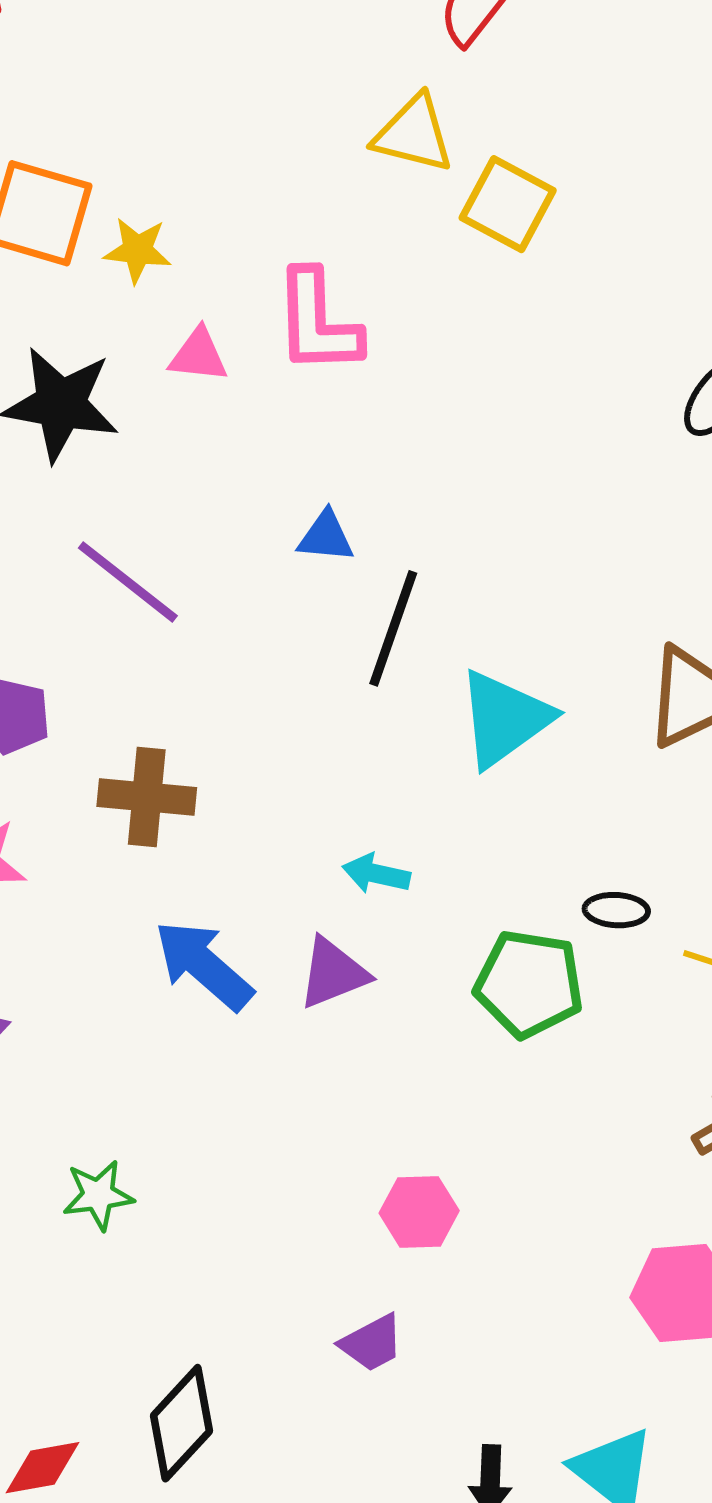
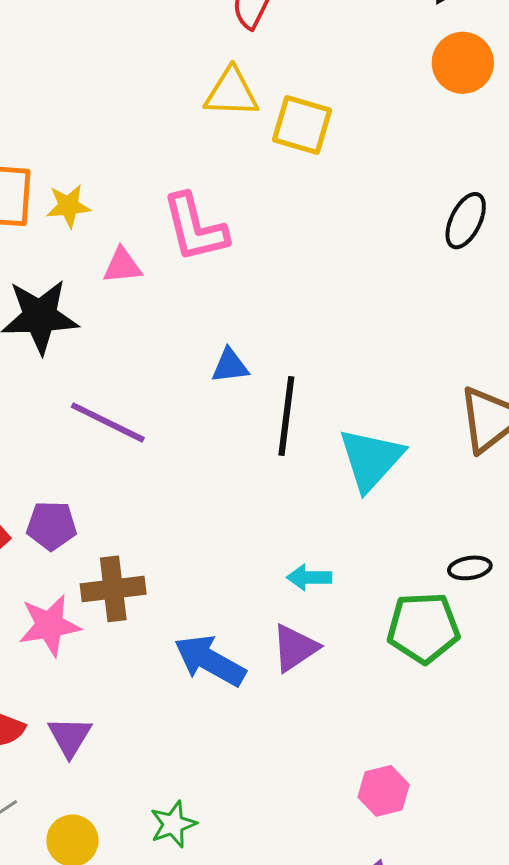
brown cross: (147, 797) -> (113, 589), moved

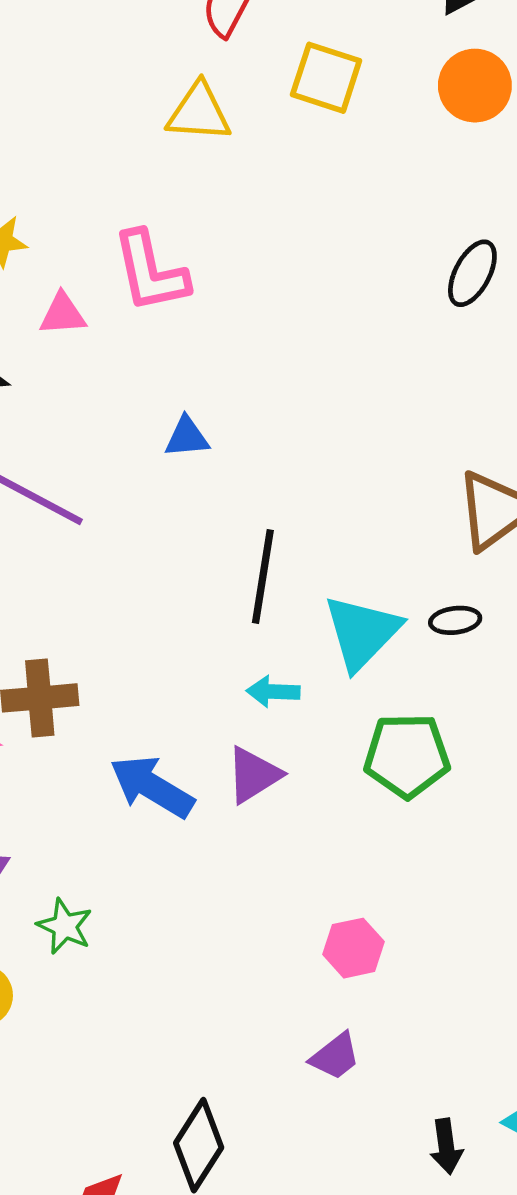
yellow square: (302, 125) -> (326, 78), moved
black line: (286, 416) -> (263, 577), moved
cyan triangle: (371, 459) -> (362, 632), moved
black ellipse: (470, 568) -> (455, 620), moved
green star: (173, 824) -> (65, 926), moved, turned -30

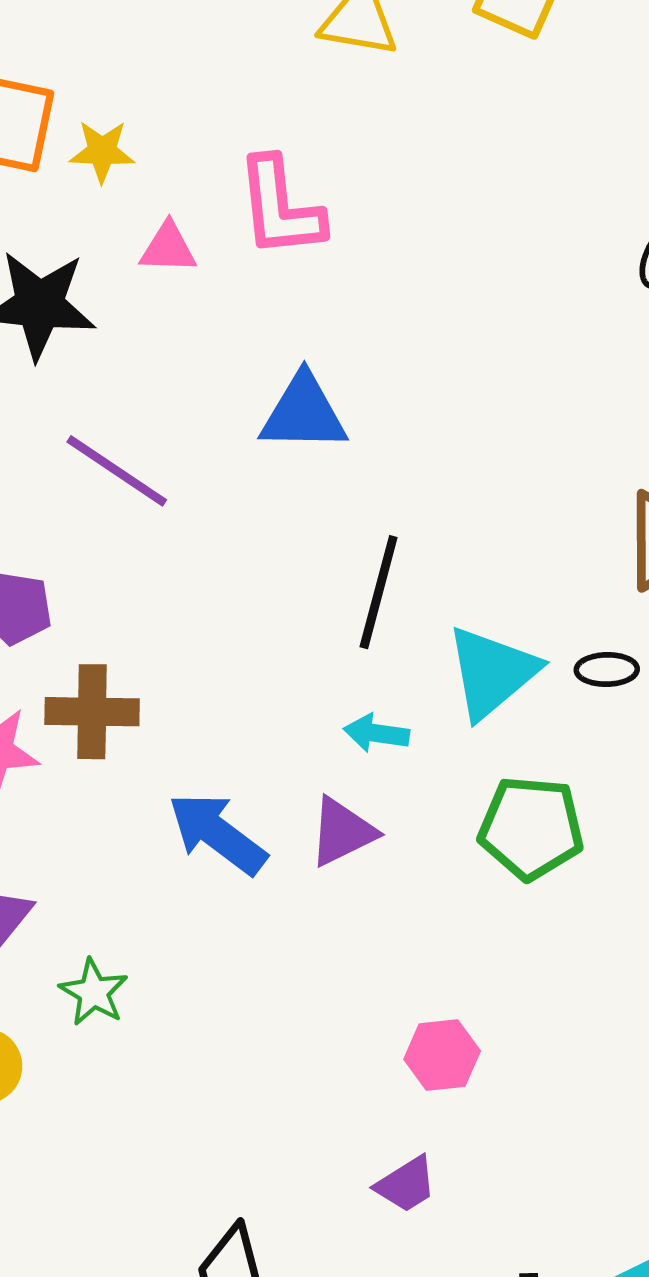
blue triangle: (187, 437) -> (304, 413), size x1.6

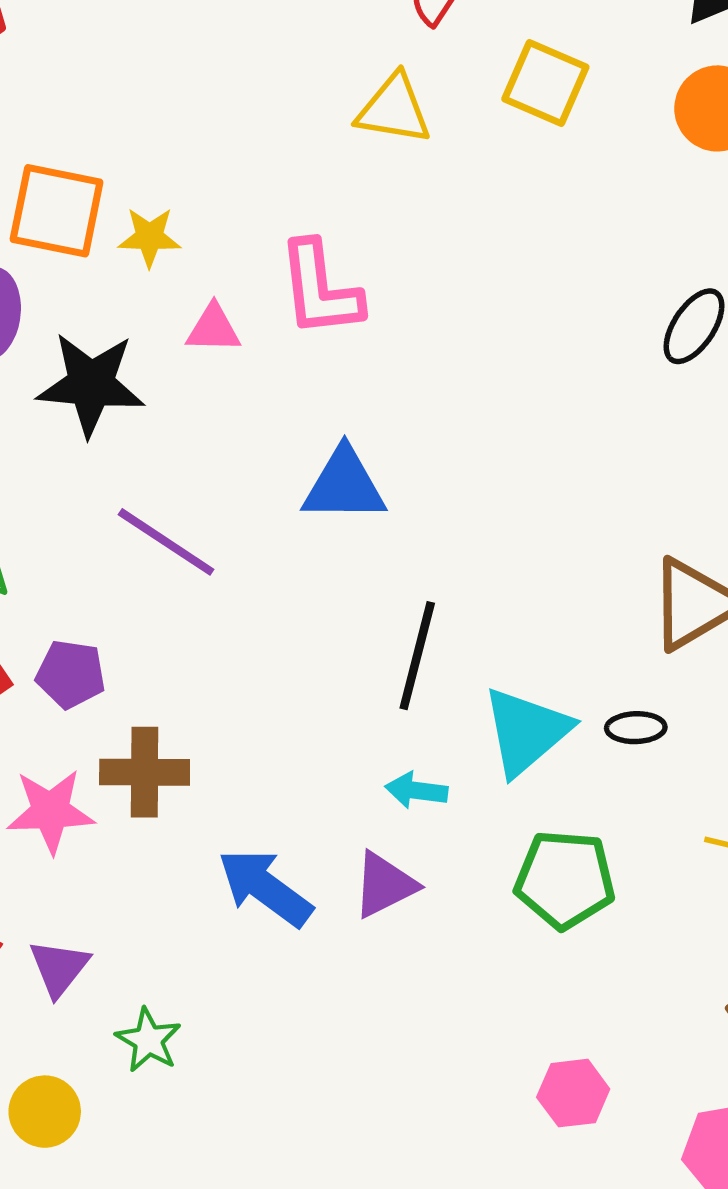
pink hexagon: (442, 1055) -> (573, 1093), moved

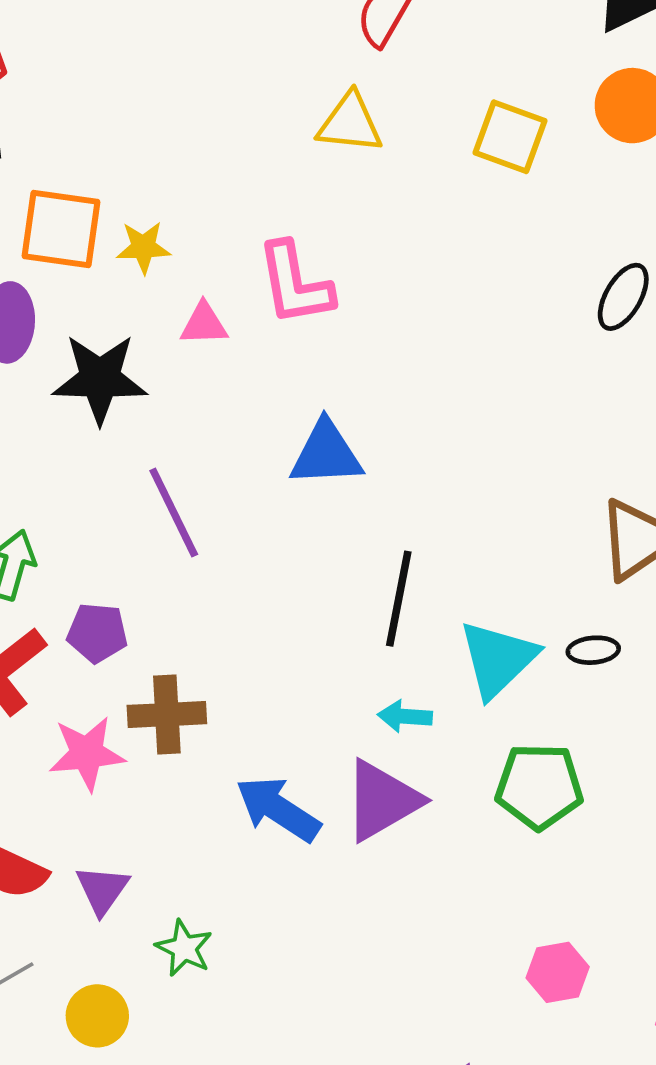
yellow square: (545, 83) -> (510, 137), moved
purple line: (166, 542) -> (174, 512), turned 34
purple triangle: (385, 885) -> (382, 800), size x1.4

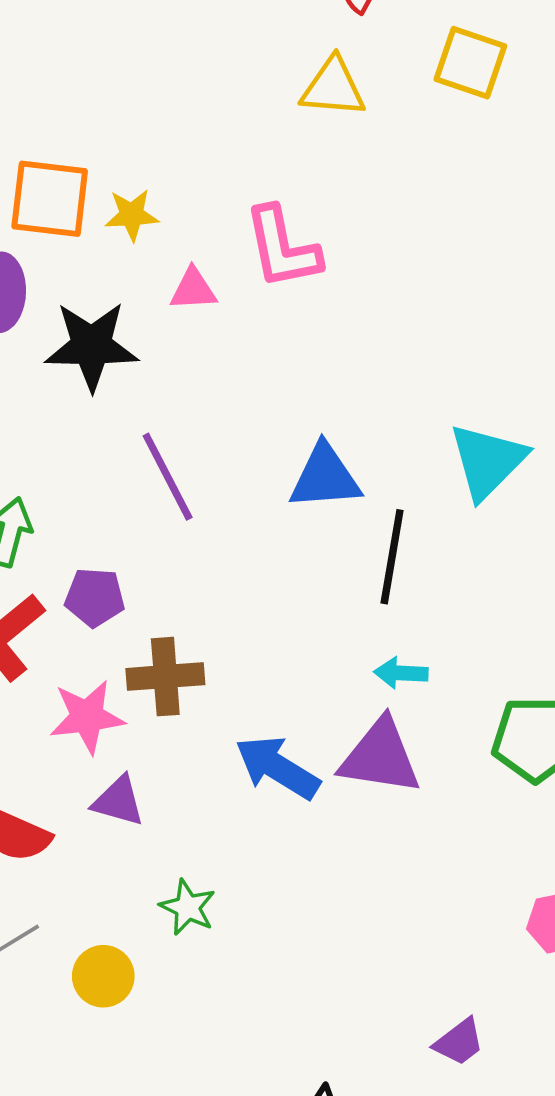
yellow square: (510, 137) -> (470, 63), moved
blue triangle: (326, 454) -> (325, 477), moved
cyan triangle: (498, 659) -> (488, 461), moved
purple triangle: (382, 800) -> (380, 757), turned 40
purple triangle: (102, 890) -> (118, 801), moved, turned -48

